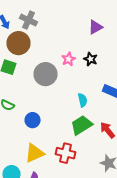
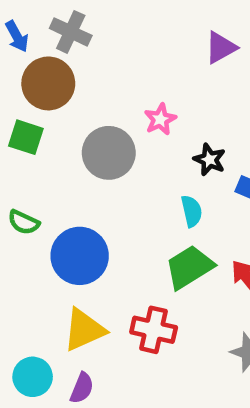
black star: (90, 59) -> (210, 160), moved
blue circle: (32, 120) -> (80, 256), size x1.6

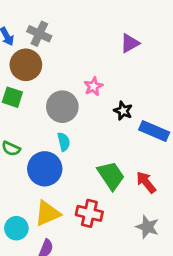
cyan semicircle: (192, 211) -> (64, 142), moved
green trapezoid: (189, 267) -> (111, 176), turned 88
cyan circle: (33, 377) -> (16, 228), moved

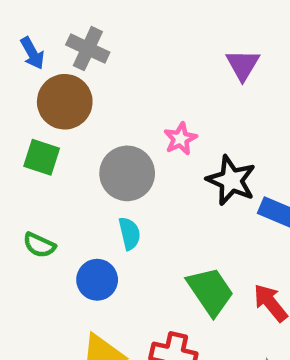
purple triangle: (130, 43) -> (243, 65), turned -30
black star: (123, 111) -> (231, 180), size x1.5
blue circle: (45, 169) -> (97, 280), size x0.7

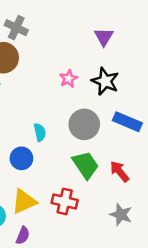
gray circle: (127, 173) -> (84, 124), moved
black star: (231, 180) -> (105, 81), moved

